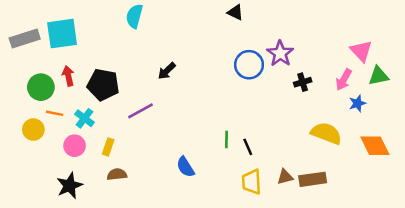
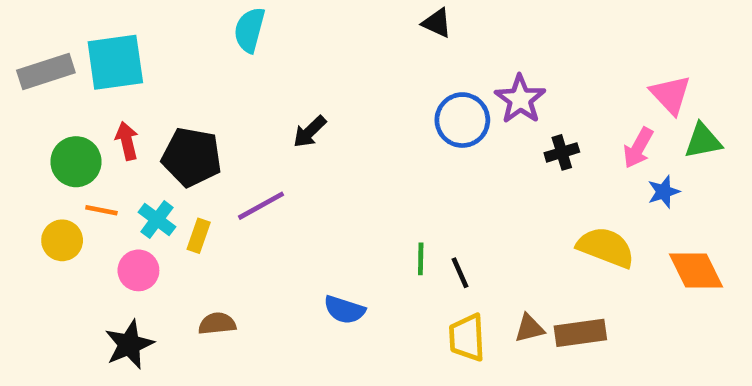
yellow rectangle: (108, 147) -> (199, 236), moved
blue semicircle: (185, 167) -> (344, 310), turned -40

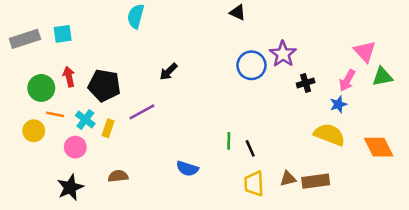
cyan square: (115, 62) -> (63, 34), size x0.6
blue star: (664, 192) -> (338, 104), moved

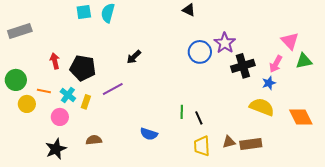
cyan square: (63, 34) -> (84, 12), moved
black cross: (306, 83) -> (243, 66), size x1.6
green circle: (41, 88) -> (16, 80), moved

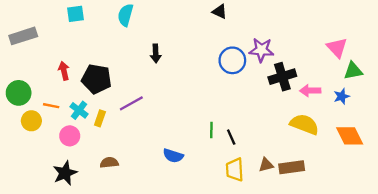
cyan square: (84, 12) -> (76, 14), moved
purple star: (225, 43) -> (261, 50), turned -30
black arrow: (134, 57) -> (156, 53), moved, turned -49
pink arrow: (276, 64) -> (310, 91), moved, turned 60
blue star: (269, 83) -> (342, 96), moved

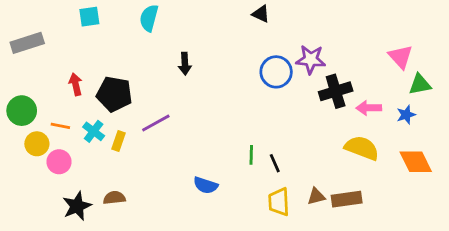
pink circle: (70, 136) -> (59, 162), moved
brown semicircle: (109, 163) -> (114, 198), moved

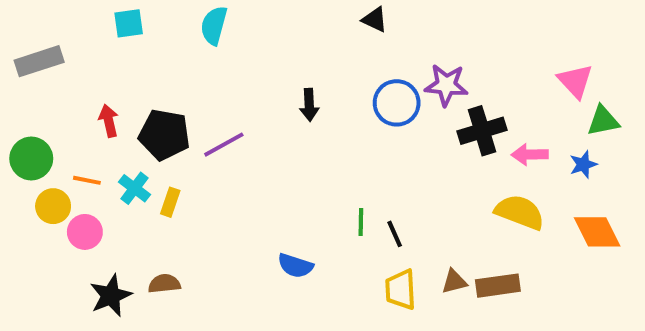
black arrow: (185, 64) -> (309, 105), moved
purple line: (156, 123) -> (224, 145), moved

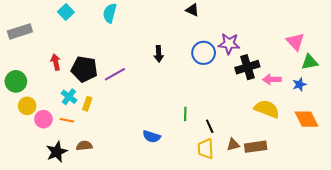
cyan square: (129, 23) -> (66, 12), turned -35
orange line: (87, 180) -> (67, 120), moved
black line: (395, 234) -> (210, 126), moved

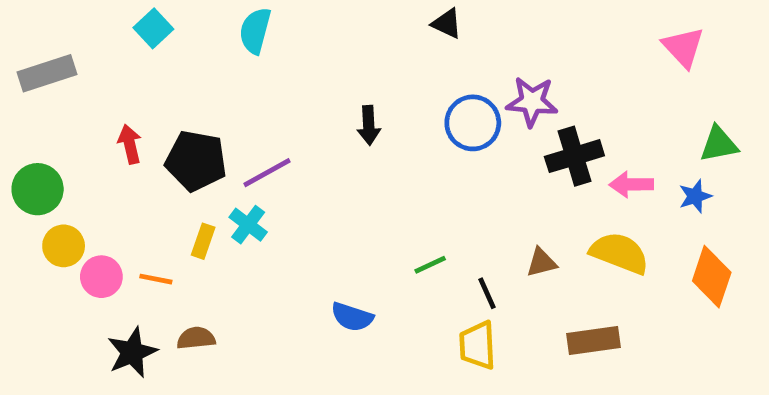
pink triangle: (295, 42) -> (683, 47), moved
cyan cross: (69, 97) -> (248, 225), moved
green line: (185, 114) -> (430, 265), turned 64
orange diamond: (307, 119) -> (712, 277), turned 45
brown triangle: (233, 145) -> (541, 262), moved

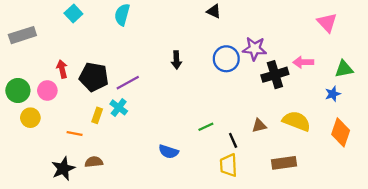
pink arrow: (631, 184) -> (303, 62), moved
pink circle: (101, 277) -> (47, 91), moved

